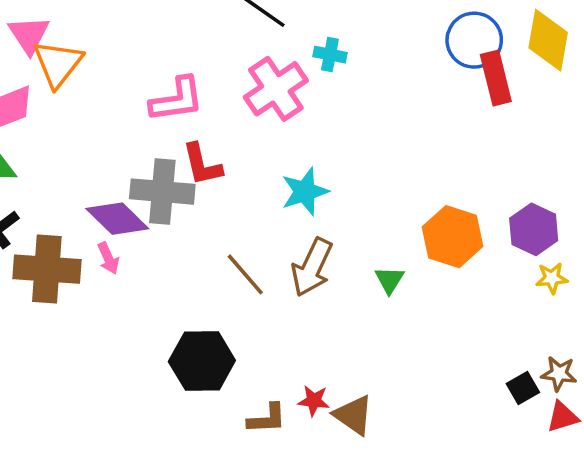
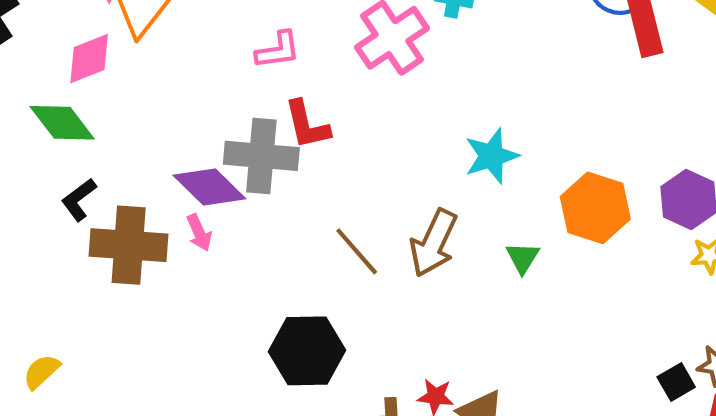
pink L-shape: (177, 100) -> (278, 50), size x0.7
cyan star: (305, 192) -> (492, 156), moved

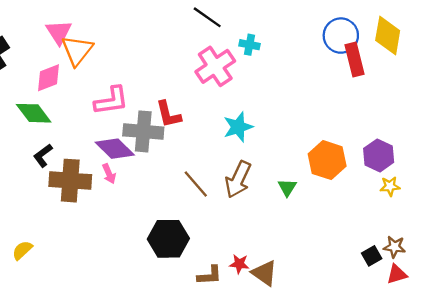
pink L-shape: (278, 50) -> (111, 101), moved, size x1.4
cyan star: (492, 156) -> (238, 127), moved

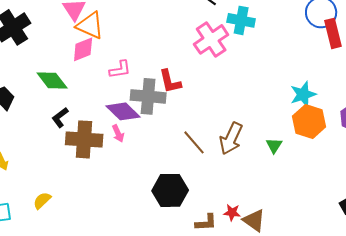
cyan cross: (249, 45) -> (241, 20), size x1.5
orange triangle: (77, 50) -> (90, 25), turned -44
pink diamond: (49, 78) -> (83, 49), moved
pink L-shape: (111, 101) -> (120, 69), size x0.7
cyan star: (238, 127) -> (303, 94), moved

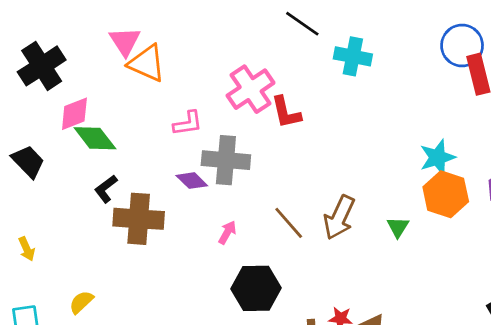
pink cross: (211, 39) -> (251, 89), moved
pink diamond: (83, 49) -> (74, 114), moved
red L-shape: (170, 81) -> (286, 112), moved
purple diamond: (123, 111) -> (192, 181), size x0.7
pink arrow: (118, 133) -> (227, 232), moved, turned -126

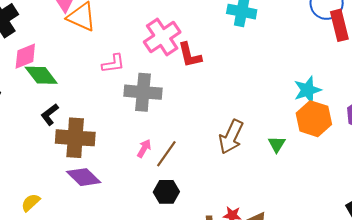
purple diamond: (192, 181) -> (84, 177), moved, size x1.4
brown line: (289, 223) -> (166, 154), moved, turned 76
black hexagon: (256, 288) -> (166, 192), size x0.7

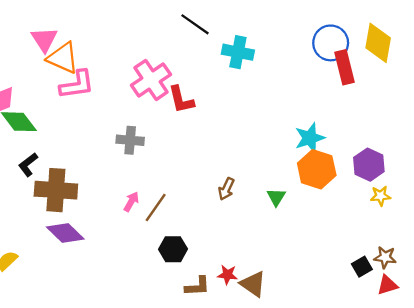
pink L-shape: (113, 64) -> (77, 85), moved, size x1.4
gray cross: (143, 92) -> (130, 140), size x0.7
brown arrow: (231, 137) -> (226, 189), size x0.6
black hexagon: (166, 192) -> (173, 249), moved

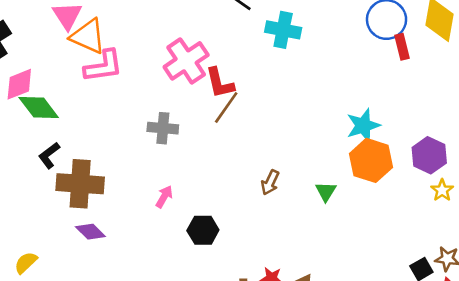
red rectangle: (345, 67) -> (402, 47), size x0.7
yellow star: (380, 196) -> (442, 190), turned -30
brown line: (156, 207) -> (226, 107), moved
purple diamond: (65, 233) -> (90, 232), size x0.7
black hexagon: (173, 249) -> (203, 230), moved

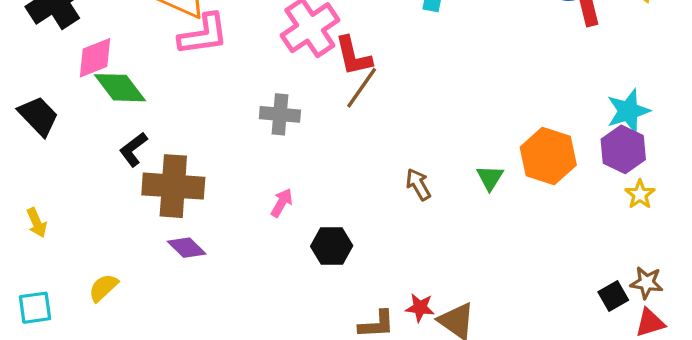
cyan star: (363, 126) -> (628, 111), moved
brown arrow: (270, 182) -> (418, 184), turned 125
green triangle: (326, 192) -> (490, 178), moved

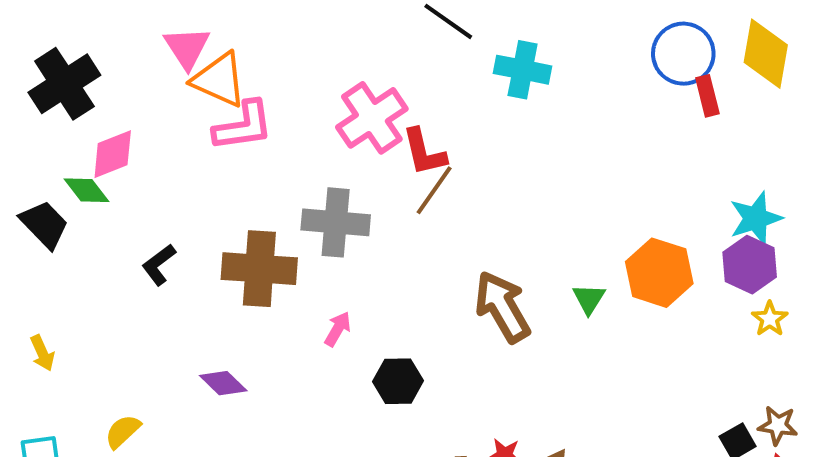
green diamond: (120, 88) -> (87, 190), moved, size x0.7
gray cross: (280, 114) -> (336, 222), size x1.4
brown arrow: (418, 184) -> (502, 307), size x1.8
brown cross: (173, 186) -> (259, 269), moved

